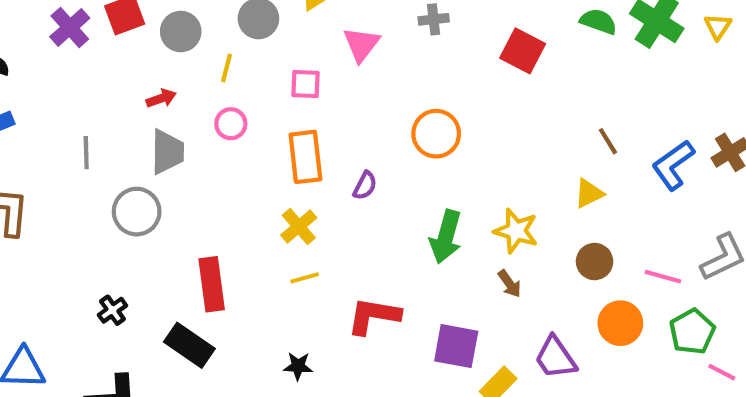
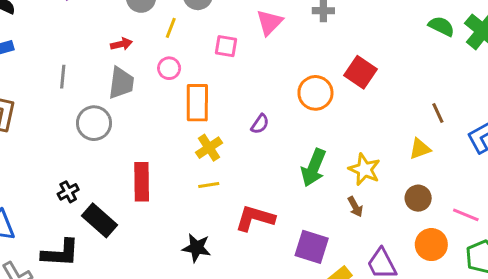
red square: (523, 51) -> (360, 72), moved
orange rectangle: (305, 157) -> (197, 103), moved
black rectangle: (189, 345) -> (99, 220), moved
black star: (298, 366) -> (197, 248), size x1.4

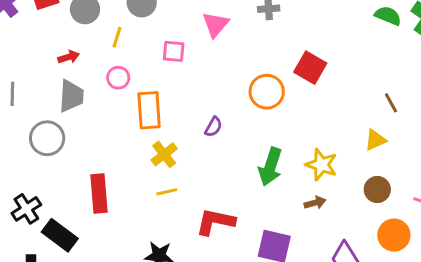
black cross: (68, 192) -> (26, 209), size x1.4
brown arrow: (355, 207) -> (315, 203), turned -72

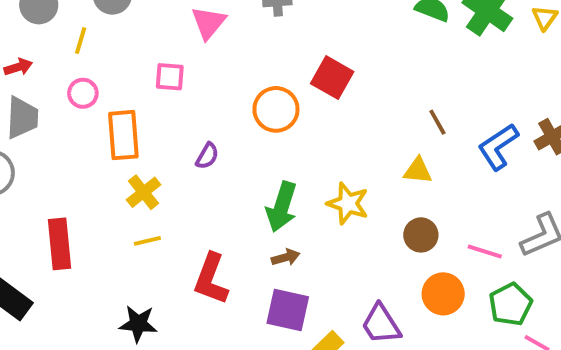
pink square: (174, 51) -> (170, 77), moved
yellow triangle: (375, 140) -> (418, 171), turned 30
brown arrow: (315, 203) -> (286, 257), moved
red L-shape: (215, 222) -> (211, 279), turned -81

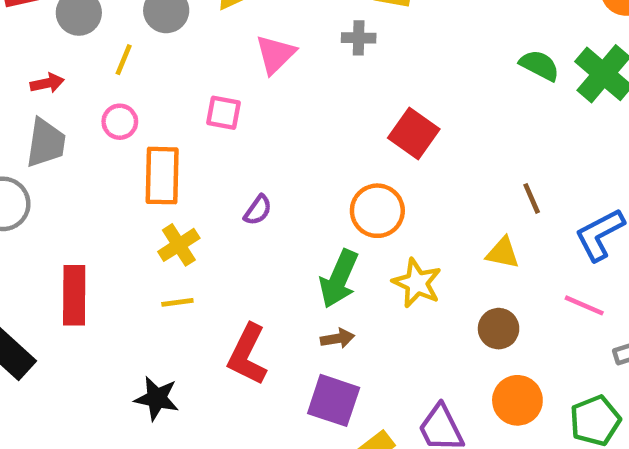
orange circle: (276, 109) -> (377, 211), moved
pink line: (485, 251) -> (584, 305), moved

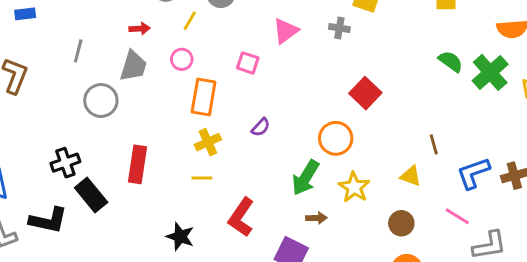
brown arrow: (337, 338) -> (316, 218), moved

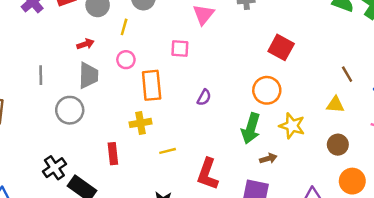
yellow cross: (208, 142) -> (140, 123), moved, turned 30
red rectangle: (138, 164) -> (113, 154), size x0.7

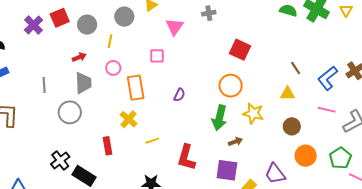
yellow cross: (140, 123) -> (129, 119), turned -36

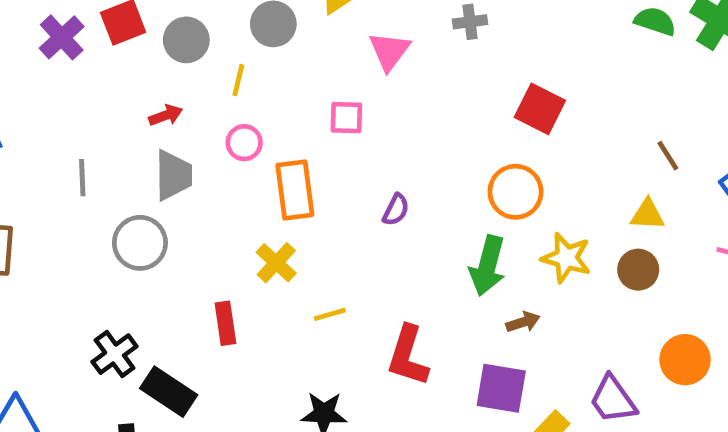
brown circle: (292, 126) -> (638, 270), moved

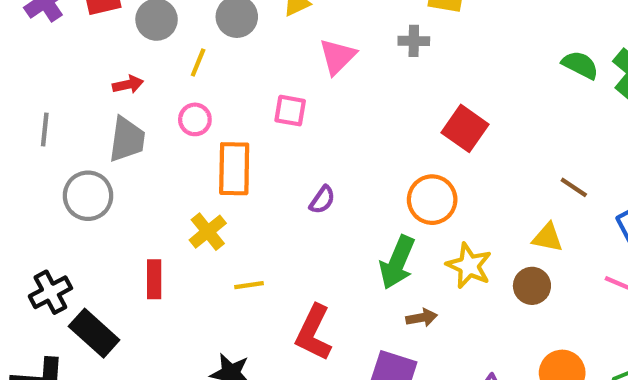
brown line: (668, 156) -> (574, 187), turned -32

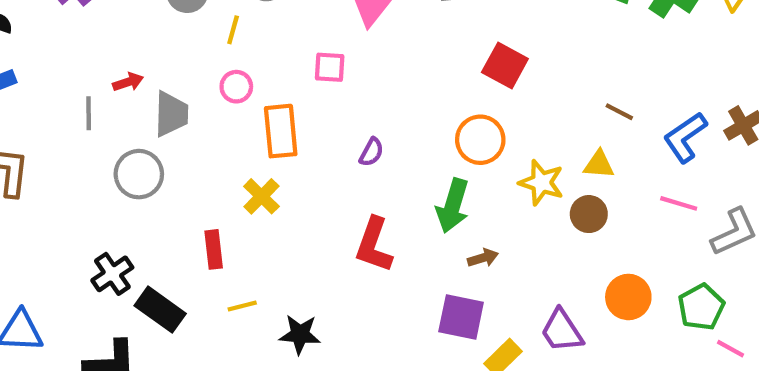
red arrow: (128, 85) -> (128, 82), moved
yellow star: (469, 266) -> (541, 183), moved
yellow line: (249, 285) -> (242, 306), moved
red L-shape: (314, 333) -> (374, 245), moved

